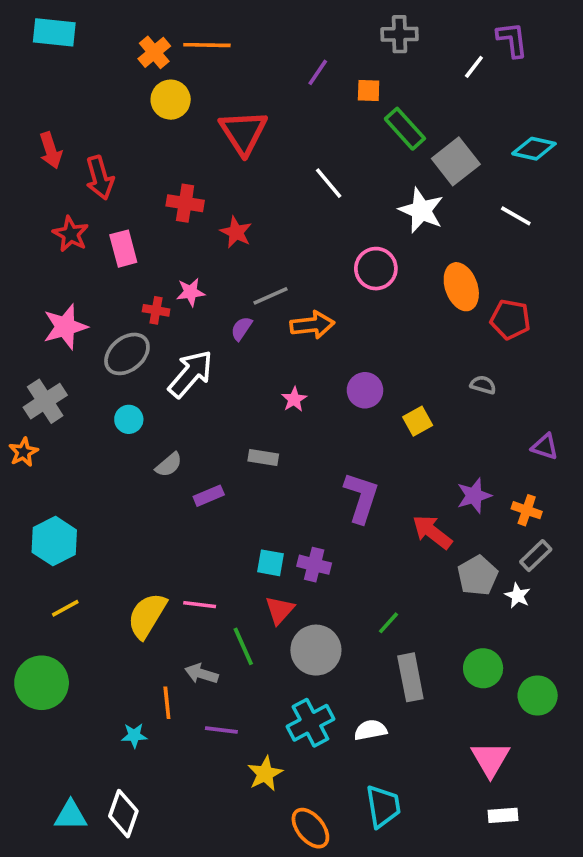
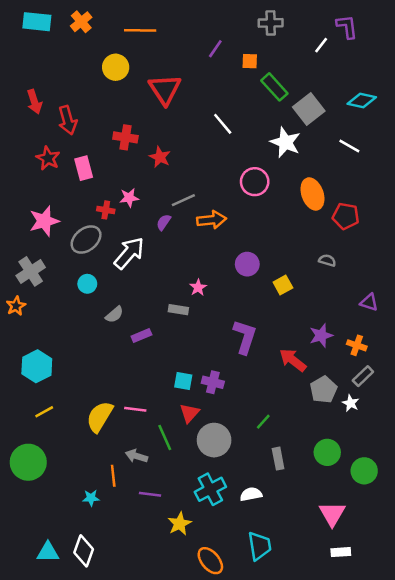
orange cross: (154, 52) -> (81, 22), moved
pink star: (294, 399) -> (198, 287), moved
gray rectangle: (410, 677) -> (278, 459), size x0.7

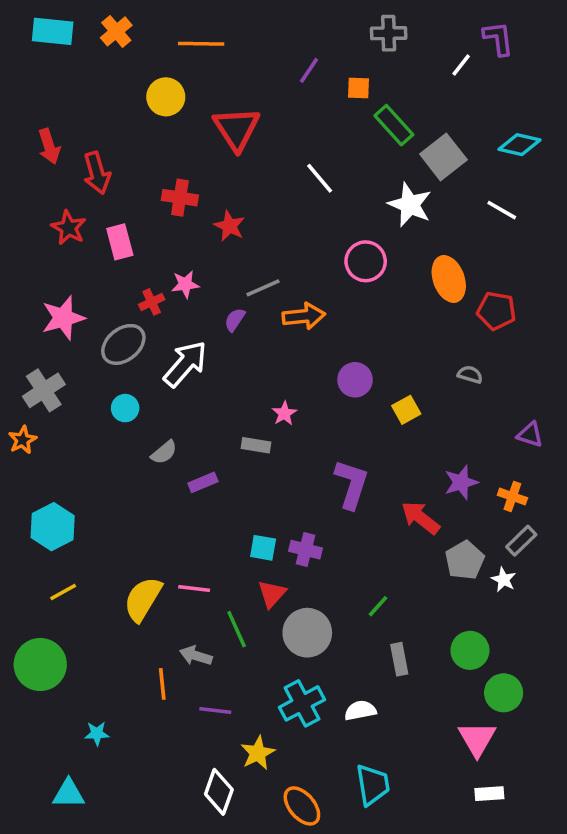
red cross: (106, 210) -> (152, 302), turned -35
green circle: (364, 471) -> (504, 693), moved
cyan star: (91, 498) -> (97, 733), moved
white diamond: (84, 551) -> (219, 792), moved

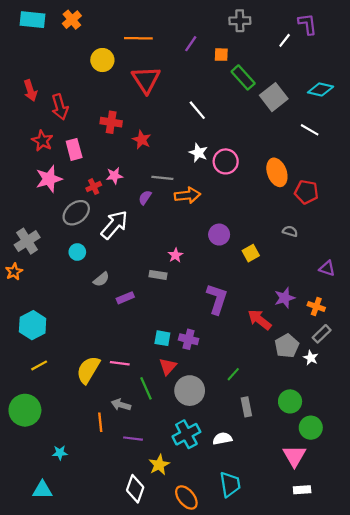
orange line: (201, 44) -> (138, 38), moved
white star: (410, 205) -> (198, 153), moved, size x0.7
gray line: (263, 288) -> (162, 178), turned 30
pink star: (63, 318) -> (49, 179), moved

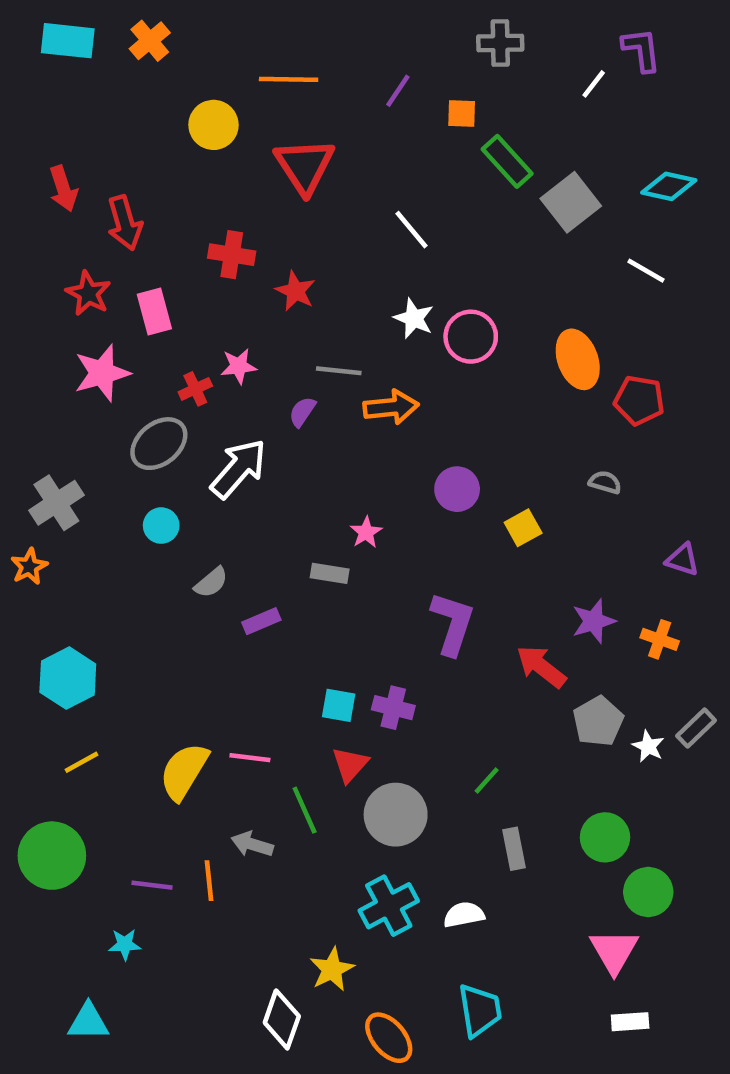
gray rectangle: (322, 334) -> (696, 728), moved
purple line: (133, 439) -> (152, 885), moved

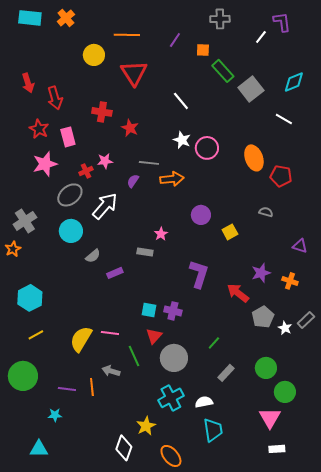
cyan diamond: (669, 186) -> (294, 82), turned -35
cyan circle: (161, 526) -> (71, 231), size x1.5
gray rectangle: (514, 849) -> (226, 373), turned 54
cyan trapezoid: (480, 1010) -> (213, 430), moved

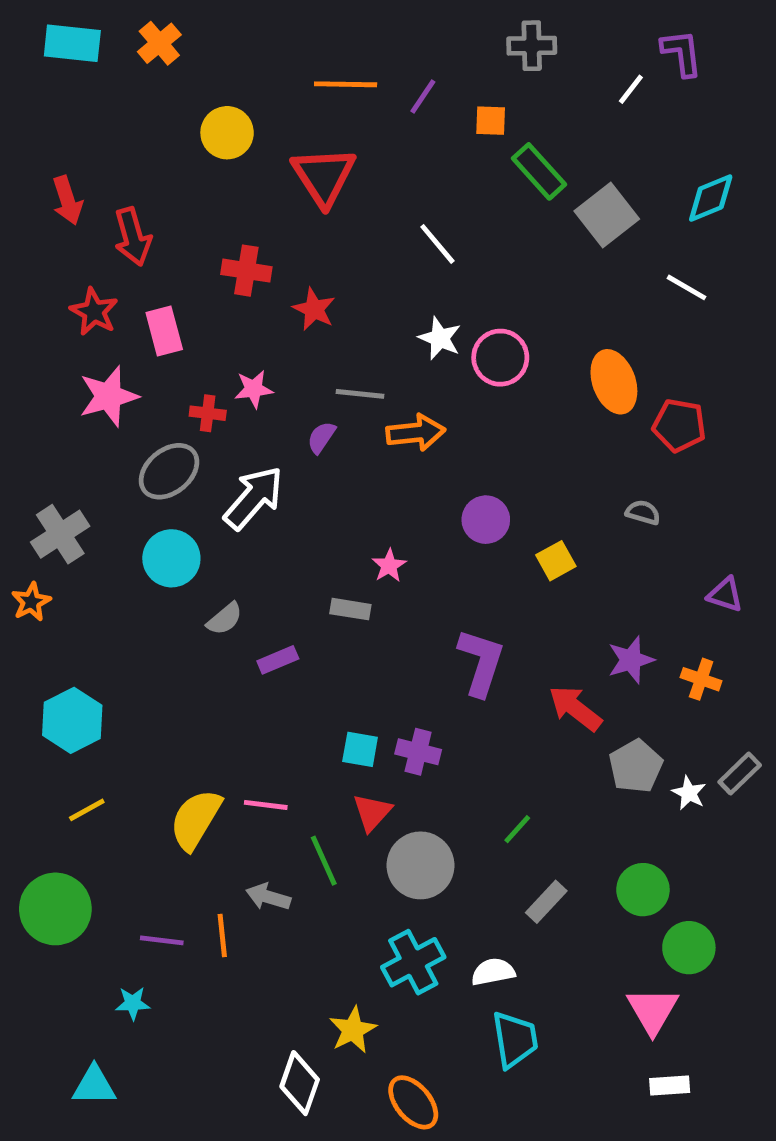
orange line: (127, 35) -> (346, 84), moved
red cross: (86, 171) -> (208, 413), turned 32

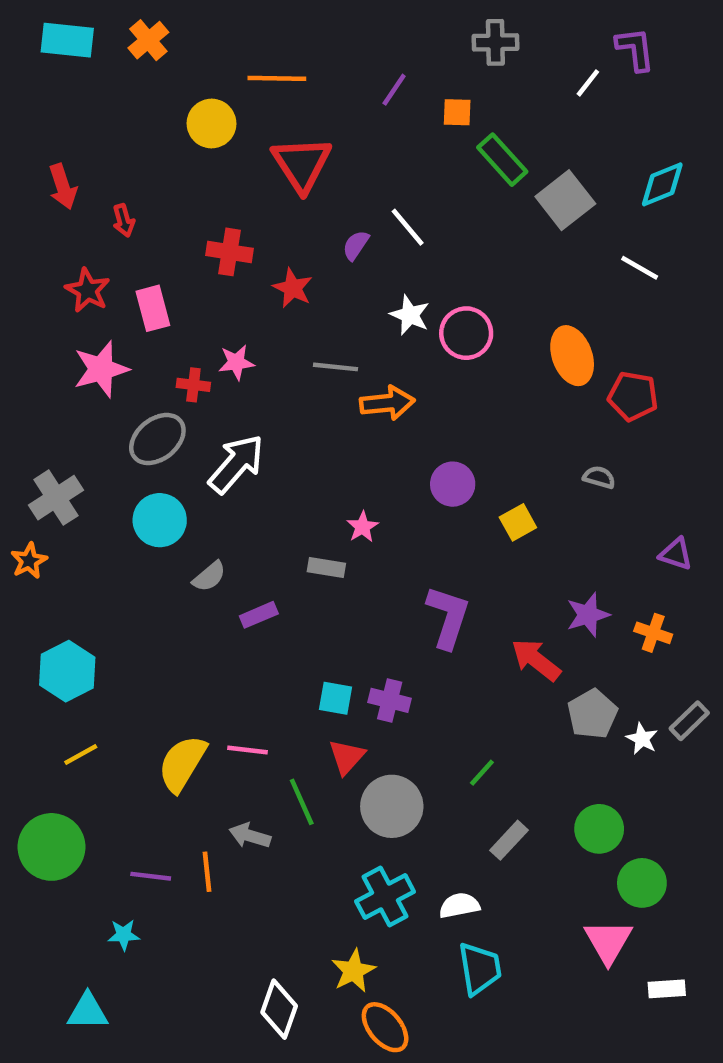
orange line: (346, 84) -> (277, 78), moved
red arrow: (133, 237) -> (124, 220), size x0.6
purple semicircle: (321, 437) -> (356, 245), moved
yellow star: (353, 1030) -> (353, 971), moved
white rectangle: (670, 1085) -> (667, 989), moved

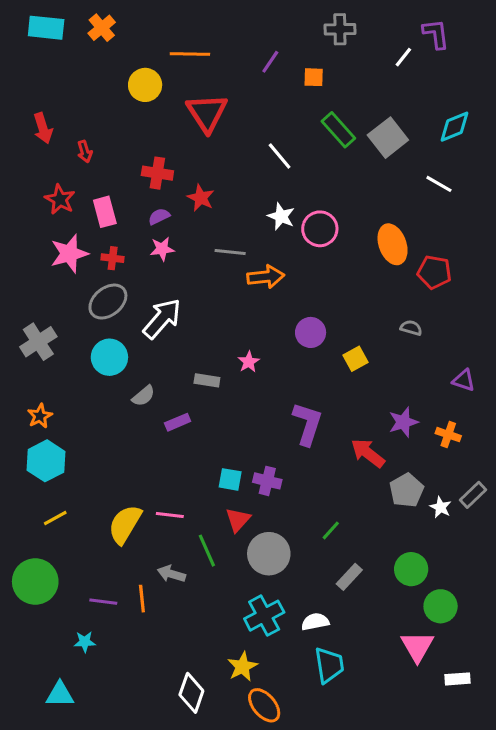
green rectangle: (502, 160) -> (338, 130), moved
purple semicircle: (356, 245) -> (159, 216), moved, turned 30
red cross: (193, 385) -> (113, 258), moved
orange star: (29, 561) -> (40, 416), moved
gray rectangle: (326, 567) -> (207, 380), moved

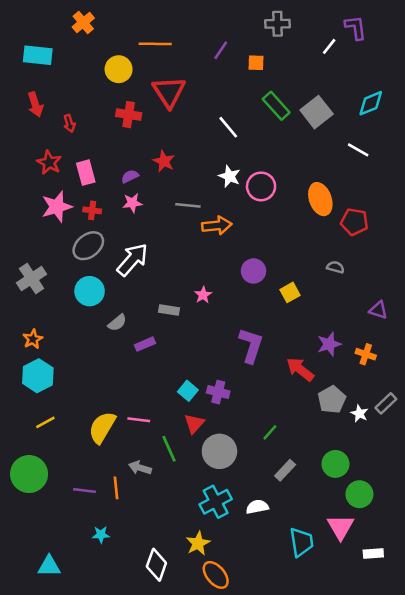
cyan rectangle: (46, 28) -> (38, 55), moved
red cross: (157, 173) -> (129, 115), moved
cyan square: (230, 479) -> (188, 391), turned 30
cyan star: (85, 642) -> (101, 535), moved
cyan trapezoid: (329, 665) -> (301, 542), moved

